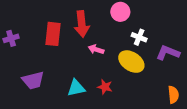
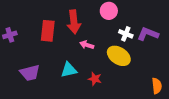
purple L-shape: (168, 53) -> (148, 34), moved
cyan triangle: (76, 88) -> (69, 70), moved

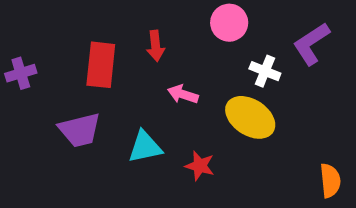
red arrow: (74, 22) -> (155, 46), size x0.6
purple L-shape: (148, 34) -> (311, 44), moved, turned -55
purple trapezoid: (30, 73) -> (80, 130), moved

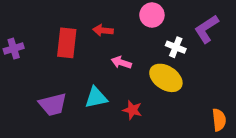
red arrow: (155, 46) -> (103, 30), turned 102
purple trapezoid: (80, 130) -> (53, 104), moved

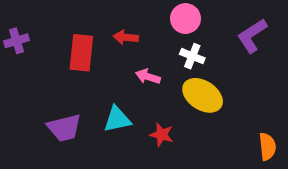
white cross: (176, 47) -> (192, 56), moved
purple cross: (14, 49) -> (17, 41), moved

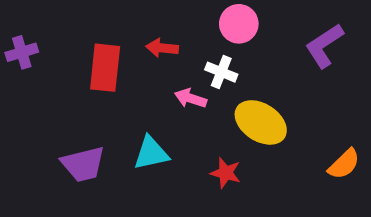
white cross: (192, 56) -> (221, 72), moved
red star: (162, 135) -> (226, 173), moved
orange semicircle: (267, 147) -> (344, 164), moved, turned 52

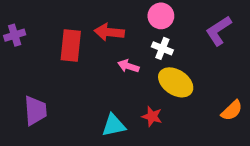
red arrow: (162, 48) -> (109, 32), size x1.4
white cross: (221, 72) -> (162, 48), moved
cyan triangle: (151, 153) -> (114, 125), moved
purple trapezoid: (83, 164) -> (35, 110), moved, turned -80

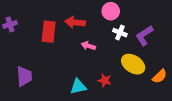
purple L-shape: (219, 31) -> (144, 36), moved
white cross: (162, 48) -> (120, 33), moved
yellow ellipse: (176, 82) -> (133, 64), moved

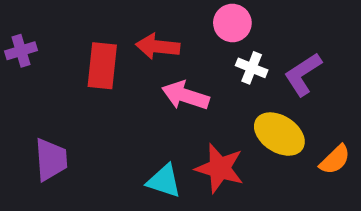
pink arrow: (88, 46) -> (185, 96), size x1.5
red star: (105, 80) -> (220, 168), size x1.6
cyan triangle: (78, 86) -> (164, 181), turned 30

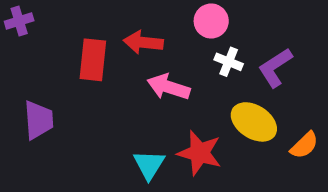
purple cross: (21, 51) -> (19, 21), moved
purple trapezoid: (51, 160) -> (38, 120), moved
cyan triangle: (164, 181) -> (149, 165), turned 44

